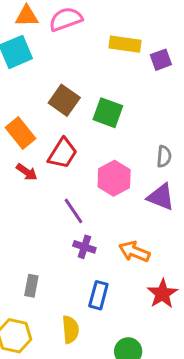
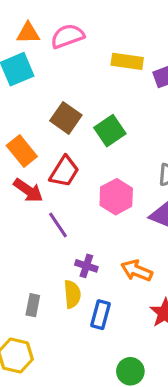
green square: (108, 113) -> (110, 131), turned 36
red arrow: (27, 172) -> (28, 190), size x1.4
purple line: (74, 211) -> (58, 225), moved
yellow semicircle: (70, 330) -> (72, 294), moved

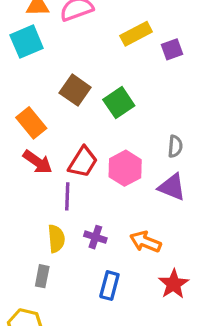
yellow rectangle: (127, 61) -> (136, 34), turned -36
red trapezoid: (64, 171) -> (83, 162), moved
purple line: (58, 225) -> (67, 196), turned 36
yellow semicircle: (72, 294) -> (56, 239), moved

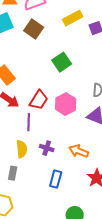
brown square: (75, 90) -> (34, 29), moved

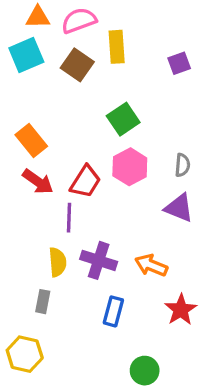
yellow rectangle: (73, 18) -> (117, 47), moved, turned -66
pink hexagon: (66, 104) -> (130, 167), moved
purple cross: (47, 148) -> (99, 260), size x1.5

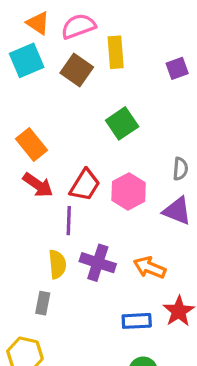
orange triangle: (38, 17) -> (38, 23), turned 35
pink hexagon: (130, 167) -> (129, 191), moved
blue rectangle: (113, 311) -> (137, 321), moved, turned 72

